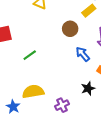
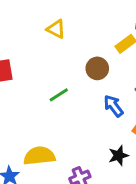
green line: (30, 55) -> (59, 95), moved

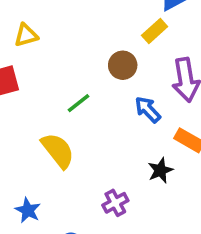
yellow triangle: (56, 29) -> (26, 35), moved, turned -36
yellow semicircle: (39, 156) -> (58, 150), moved, turned 64

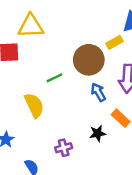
yellow triangle: (26, 35) -> (31, 26), size x1.6
brown circle: (123, 65) -> (89, 60), size x1.6

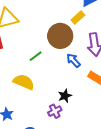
yellow semicircle: (34, 105) -> (24, 82), turned -30
black star: (98, 133) -> (65, 96), moved

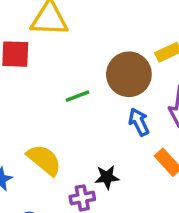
yellow semicircle: (24, 82) -> (44, 160), moved

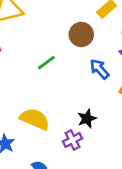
brown circle: (129, 74) -> (81, 34), size x0.7

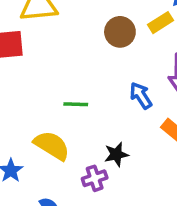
brown circle: (81, 34) -> (120, 32), moved
green line: (46, 63) -> (76, 104), moved, turned 30

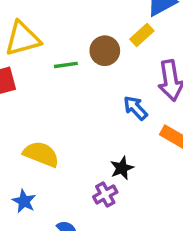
green line: (76, 104) -> (66, 65), moved
yellow semicircle: (52, 145) -> (41, 154), moved

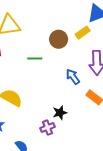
green line: (66, 65) -> (35, 59), moved

